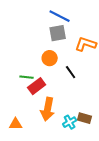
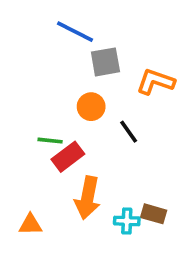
blue line: (60, 16) -> (75, 32), moved
cyan cross: (70, 122) -> (127, 221), turned 32

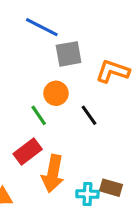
green line: (50, 141) -> (39, 115), moved, turned 50
red rectangle: (68, 157) -> (28, 151), moved

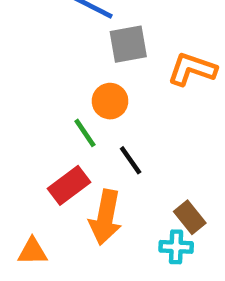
black line: (89, 115) -> (131, 160), moved
brown rectangle: (111, 188) -> (190, 217), moved, turned 35
cyan cross: (87, 194) -> (176, 247), moved

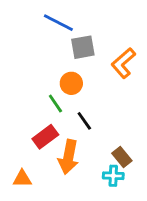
orange L-shape: (192, 69) -> (123, 63), turned -60

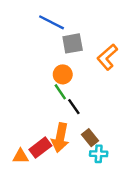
green line: (55, 104) -> (60, 92), moved
red rectangle: (45, 137) -> (40, 148), moved
brown rectangle: (122, 157) -> (90, 138), moved

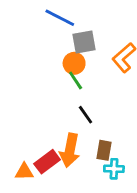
orange circle: (63, 74) -> (74, 63), moved
green line: (60, 92) -> (76, 80), moved
brown rectangle: (90, 138) -> (104, 150), turned 49

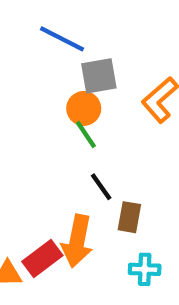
brown rectangle: (104, 150) -> (129, 217), moved

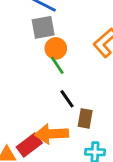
gray square: (99, 76) -> (43, 27), moved
orange arrow: (77, 241) -> (52, 134), turned 76

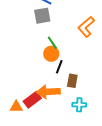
orange circle: (56, 48) -> (51, 54), moved
black line: (67, 99) -> (59, 67), turned 56

